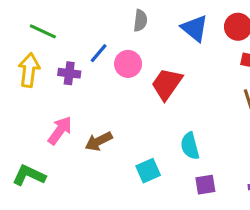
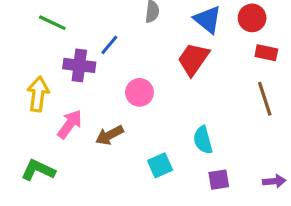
pink circle: (128, 64) -> (139, 92), moved
yellow arrow: (29, 70) -> (38, 94), moved
purple cross: (69, 73) -> (79, 65), size x1.4
red trapezoid: (167, 84) -> (193, 59), moved

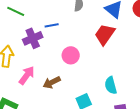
blue line: (109, 45) -> (52, 25), turned 40
purple cross: (79, 65) -> (33, 38), turned -30

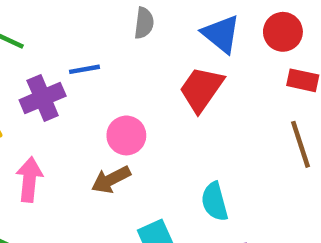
pink arrow: (27, 75) -> (29, 180), turned -30
brown arrow: (52, 82) -> (111, 180), moved

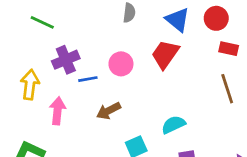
blue line: (84, 69) -> (88, 79), moved
pink circle: (126, 135) -> (121, 64), moved
cyan semicircle: (215, 202) -> (173, 125), turned 80

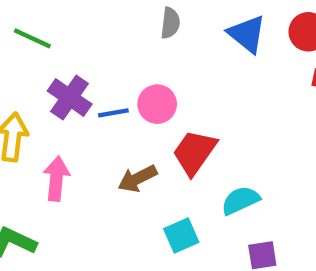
red trapezoid: (165, 54) -> (194, 152), moved
purple cross: (66, 60) -> (70, 97), turned -32
blue line: (88, 79) -> (113, 113), moved

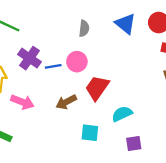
gray semicircle: (170, 23) -> (84, 28), moved
pink arrow: (56, 179) -> (22, 102), turned 105
cyan square: (181, 235) -> (90, 133), turned 30

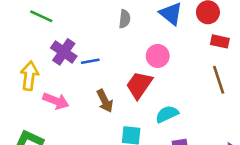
pink circle: (77, 62) -> (158, 56), moved
brown arrow: (66, 102) -> (105, 101), turned -90

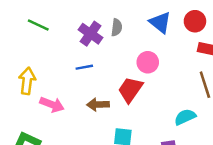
purple cross: (64, 52) -> (91, 34), moved
brown arrow: (105, 101) -> (98, 105), turned 115
cyan semicircle: (167, 114) -> (185, 117), moved

